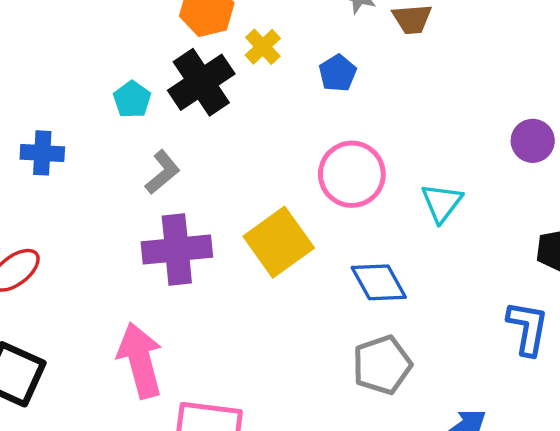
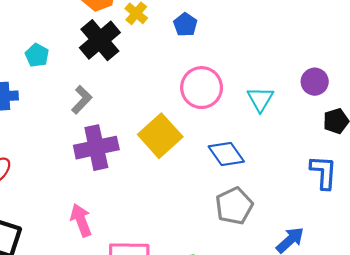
cyan pentagon: (132, 99) -> (37, 55), moved
purple circle: (533, 141) -> (315, 82), moved
pink arrow: (140, 360) -> (81, 220), size x0.7

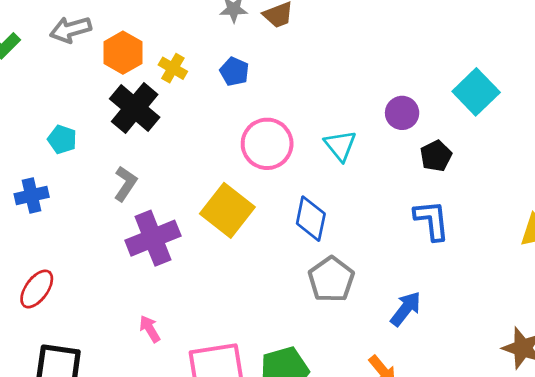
blue diamond: (226, 154) -> (311, 219), turned 57
pink arrow: (81, 220) -> (150, 329), size x0.7

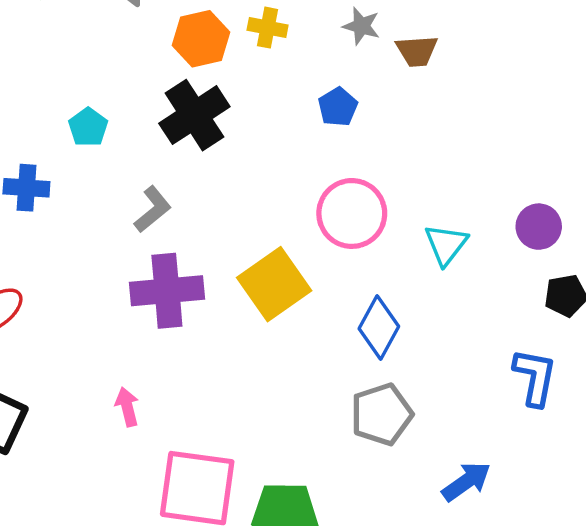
yellow cross: (173, 68) -> (268, 28), moved, turned -36

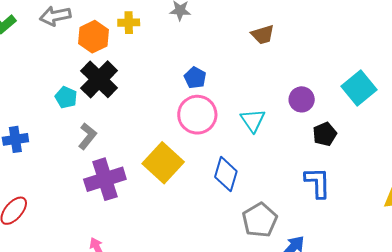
brown trapezoid: (417, 51) -> (263, 35), moved
blue pentagon: (338, 107) -> (195, 78), moved
cyan pentagon: (88, 127) -> (66, 97), moved
gray pentagon: (382, 414) -> (260, 220), moved

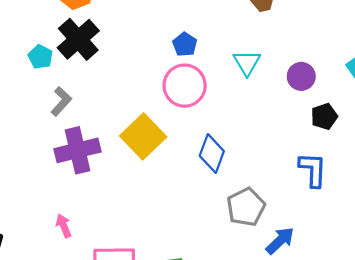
cyan triangle: (253, 120) -> (247, 63), moved

